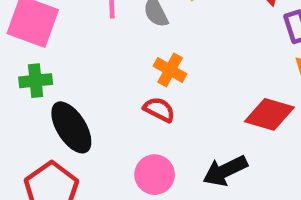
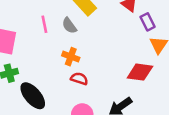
orange cross: (170, 70) -> (71, 57), moved

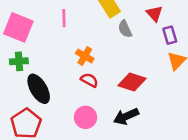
gray semicircle: (69, 26) -> (125, 29), moved
red diamond: (140, 72) -> (132, 82), moved

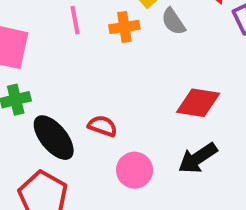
orange cross: (85, 56) -> (124, 27), moved, turned -30
red semicircle: (89, 80) -> (103, 126), moved

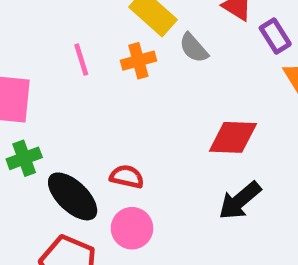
pink circle: (135, 170) -> (132, 228), moved

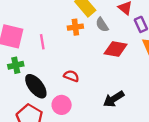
pink line: (81, 60) -> (42, 42), moved
red diamond: (233, 137) -> (116, 49), moved
red semicircle: (127, 177) -> (71, 76), moved

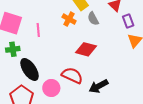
orange cross: (75, 27) -> (69, 19), turned 32
red diamond: (116, 49) -> (86, 49), moved
red semicircle: (71, 76) -> (72, 75), moved, size x1.5

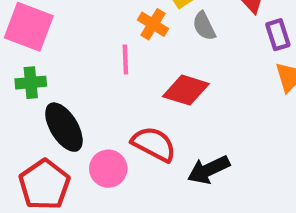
pink line: (38, 30) -> (125, 59), moved

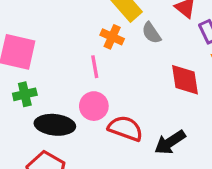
red diamond: (186, 90) -> (185, 80), moved, turned 72
black ellipse: (64, 127) -> (55, 125), turned -45
pink circle: (108, 169) -> (94, 106), moved

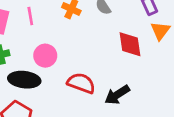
pink line: (95, 67) -> (30, 16), moved
pink circle: (94, 106) -> (45, 56), moved

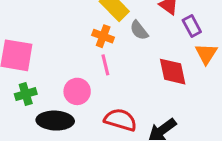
pink line: (30, 16) -> (105, 65), moved

